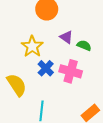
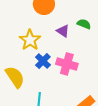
green semicircle: (84, 45) -> (84, 24), moved

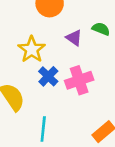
pink cross: (67, 64) -> (79, 80), turned -35

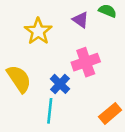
blue cross: (48, 76) -> (60, 84), moved

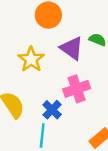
purple triangle: (81, 20) -> (72, 48), size x1.5

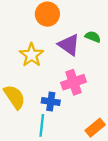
blue cross: (52, 110) -> (51, 102), turned -36

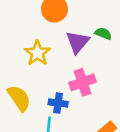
purple triangle: (69, 45) -> (78, 42), turned 35

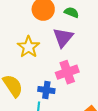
green semicircle: (103, 33) -> (72, 12), moved

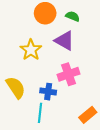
purple triangle: (63, 38) -> (64, 41), turned -40

